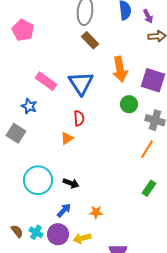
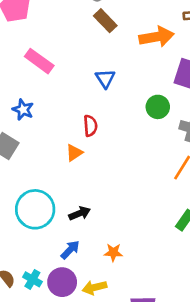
orange arrow: (120, 69) -> (156, 37), moved, turned -90
pink rectangle: (46, 81) -> (39, 61), moved
blue triangle: (81, 83) -> (105, 79), moved, size x0.6
black arrow: (71, 183) -> (80, 213), turned -42

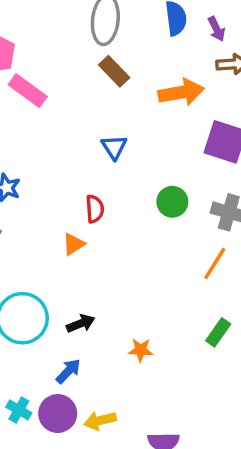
pink rectangle: (39, 61) -> (28, 91), moved
green circle: (158, 107) -> (172, 202), moved
orange star: (113, 252) -> (141, 350), moved

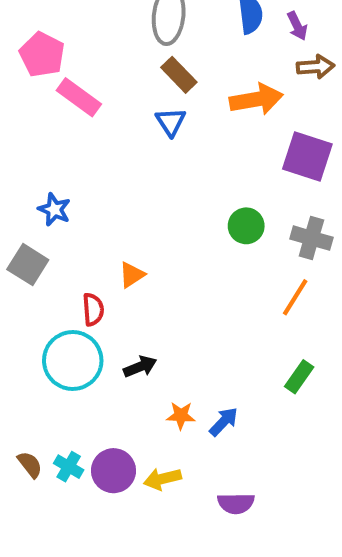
blue triangle: (114, 147) -> (171, 122), moved
red semicircle: (95, 209) -> (93, 309), moved
orange star: (141, 350) -> (181, 416), moved
blue arrow: (68, 371) -> (224, 422), moved

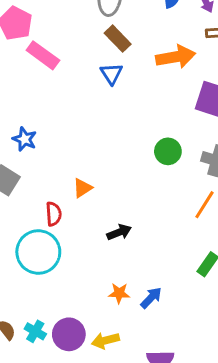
black arrow: (140, 367) -> (119, 232), moved

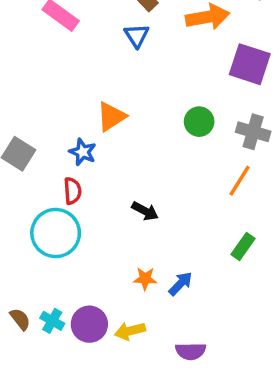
blue star: (25, 139) -> (83, 152), moved
orange triangle: (83, 188) -> (111, 117), moved, size x1.4
black arrow: (119, 232) -> (145, 211), turned 50

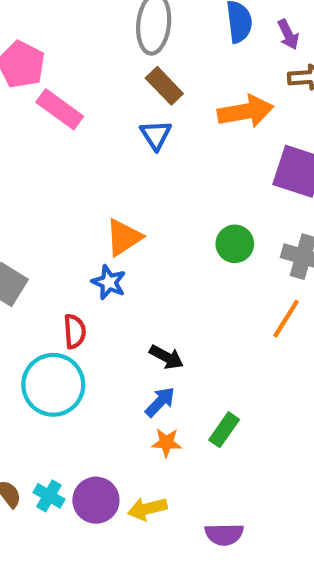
blue star: (83, 152) -> (109, 282), moved
green rectangle: (243, 247) -> (224, 430), moved
blue arrow: (181, 284) -> (160, 402), moved

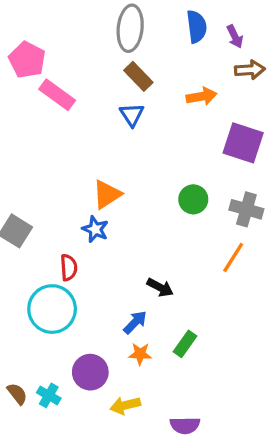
orange arrow: (245, 111) -> (202, 96), size x0.7
black arrow: (166, 357) -> (160, 287), moved
purple circle: (96, 500) -> (90, 372), moved

